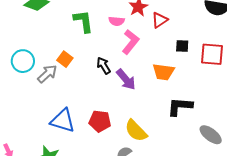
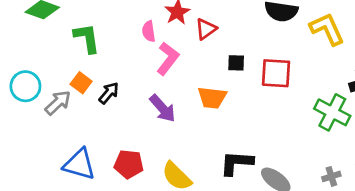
green L-shape: (83, 21) -> (87, 38), moved
pink semicircle: (117, 21) -> (149, 31), turned 77
black arrow: (104, 65) -> (109, 93), moved, turned 72
black L-shape: (180, 107) -> (237, 163), moved

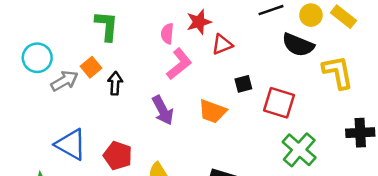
black square: (236, 63) -> (243, 84), turned -30
black arrow: (109, 93) -> (115, 83), turned -50
green cross: (332, 112) -> (299, 150), moved

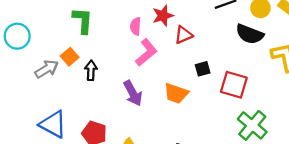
cyan circle: (37, 58) -> (17, 36), moved

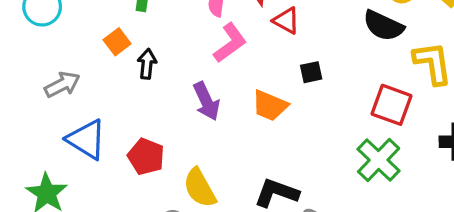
red triangle: (184, 35) -> (286, 21), turned 48
gray arrow: (47, 69) -> (62, 85), moved
red square: (234, 85) -> (392, 105), moved

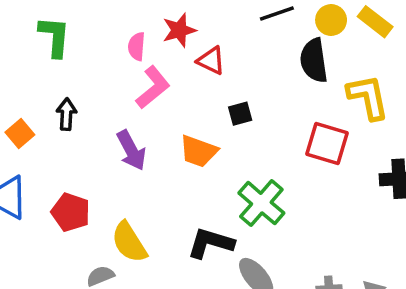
black semicircle: (383, 26) -> (314, 60), turned 60
orange square: (117, 42) -> (20, 133), moved
green cross: (379, 160) -> (261, 203), moved

